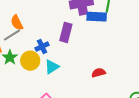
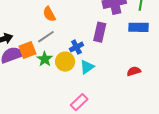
blue rectangle: (97, 17) -> (138, 27), moved
orange semicircle: (17, 23) -> (49, 14), moved

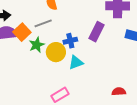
orange square: (27, 50) -> (22, 32), turned -36
red semicircle: (134, 71) -> (119, 92), moved

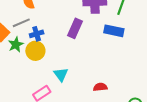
blue cross: (70, 41) -> (37, 34), moved
cyan triangle: (76, 62) -> (61, 74), moved, turned -42

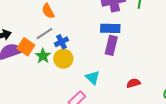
purple rectangle: (75, 28) -> (111, 45), moved
blue rectangle: (114, 31) -> (110, 28), moved

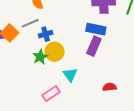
green star: (43, 56) -> (40, 57), moved
yellow circle: (63, 59) -> (55, 52), moved

